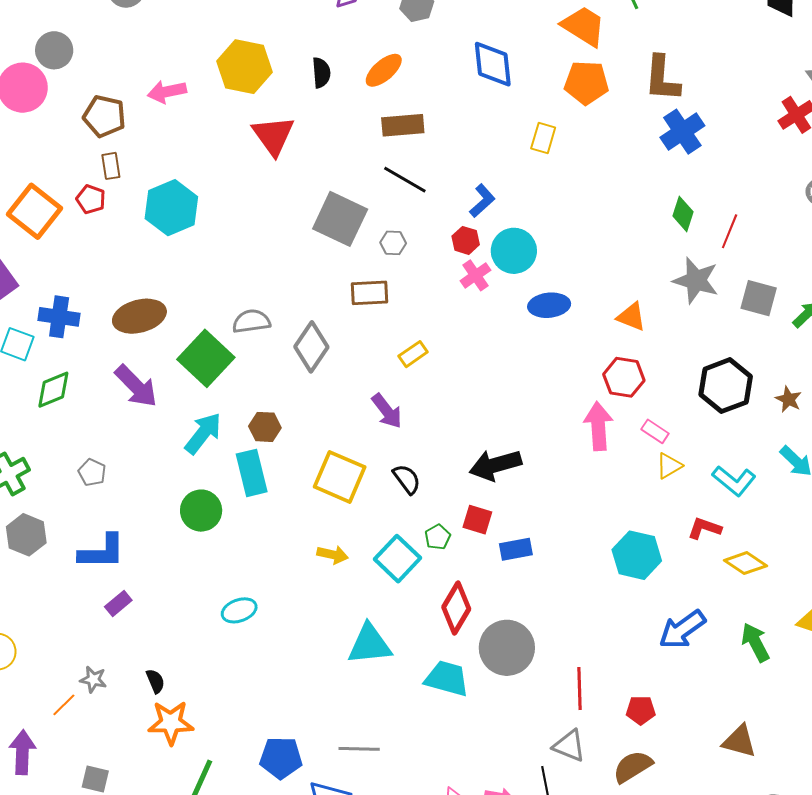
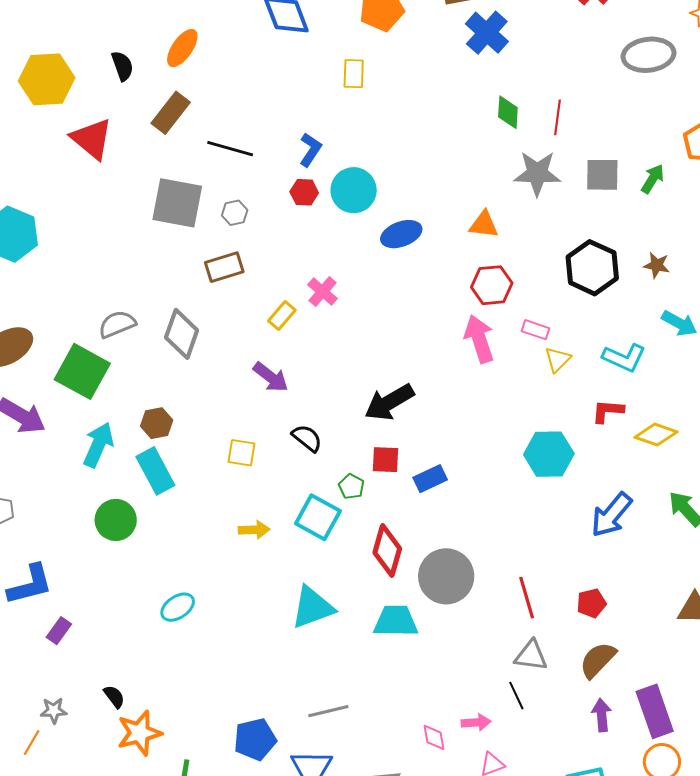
brown rectangle: (403, 125) -> (171, 113), moved, turned -33
pink cross: (475, 275) -> (323, 292), moved
yellow square: (340, 477) -> (242, 453), size x0.6

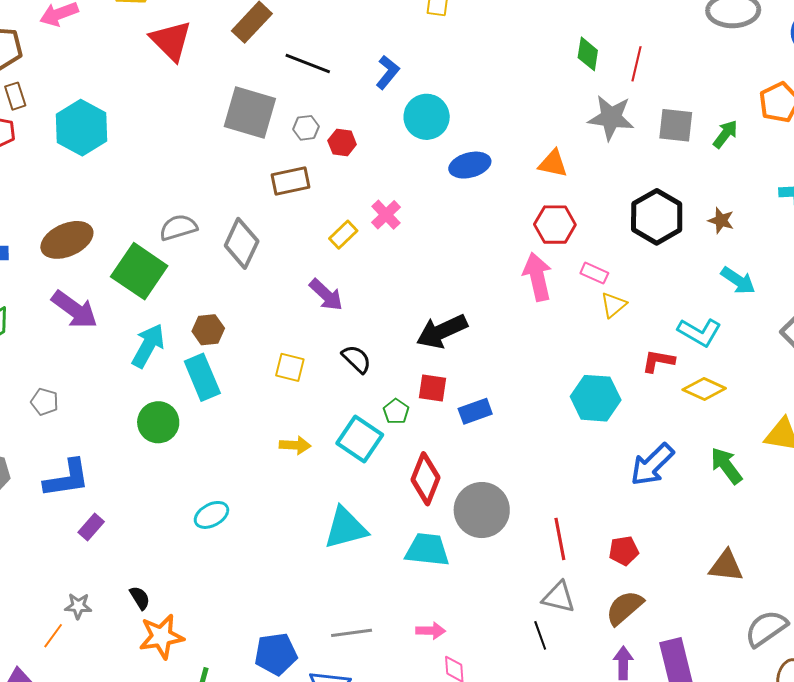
red hexagon: (304, 192) -> (342, 142), moved
cyan L-shape: (624, 358) -> (699, 332), moved
pink arrow: (476, 722) -> (431, 631), moved

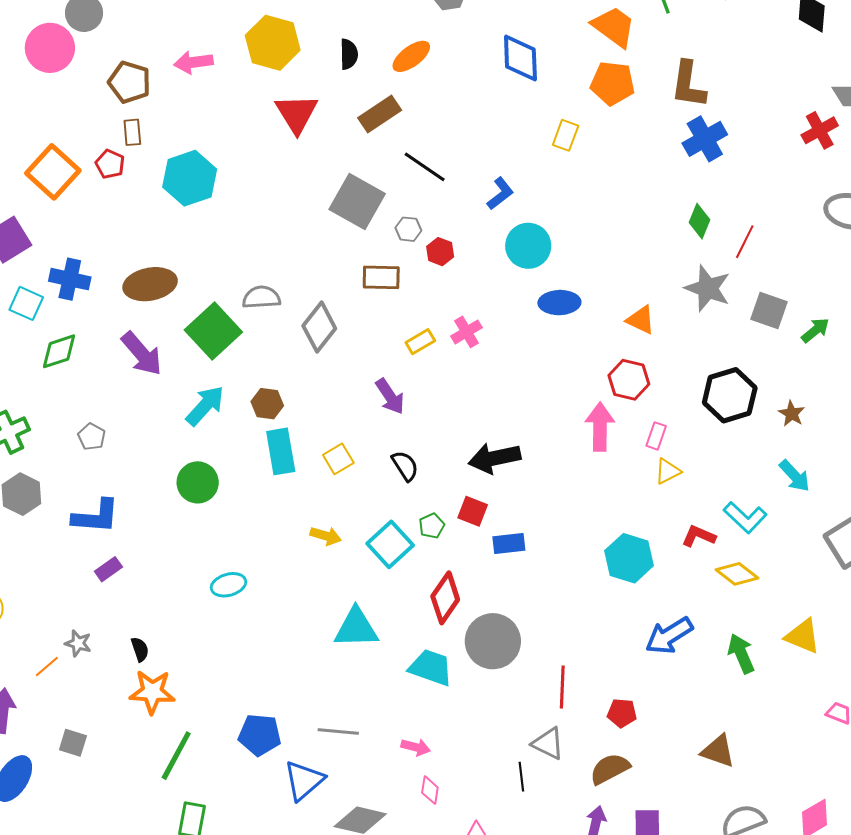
pink rectangle: (594, 273) -> (656, 436), turned 72
yellow square: (290, 367) -> (338, 459), turned 32
cyan rectangle: (202, 377) -> (281, 451), moved

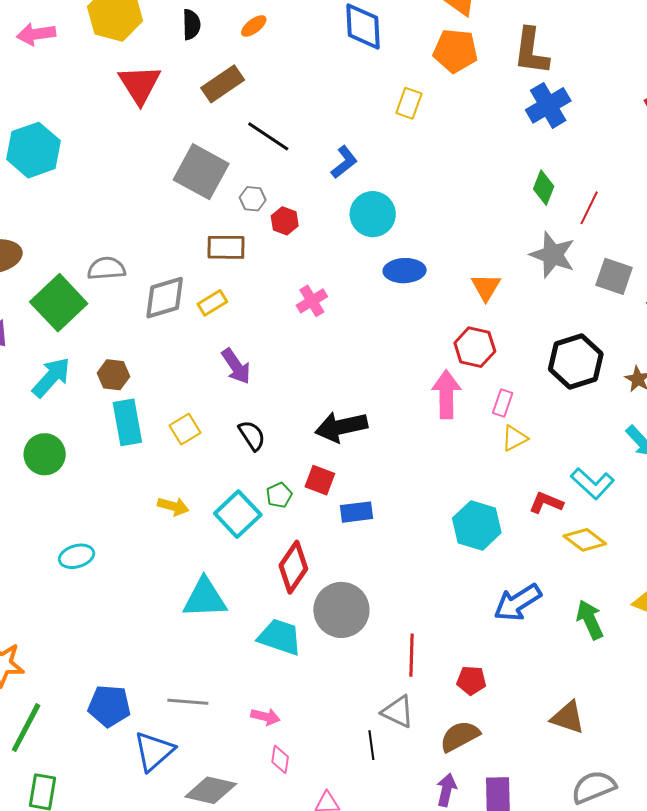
orange ellipse: (411, 56) -> (254, 26), size x0.7
orange triangle: (641, 320) -> (486, 287), turned 36
gray diamond: (319, 327) -> (165, 298), turned 36
yellow rectangle: (420, 342) -> (212, 303), moved

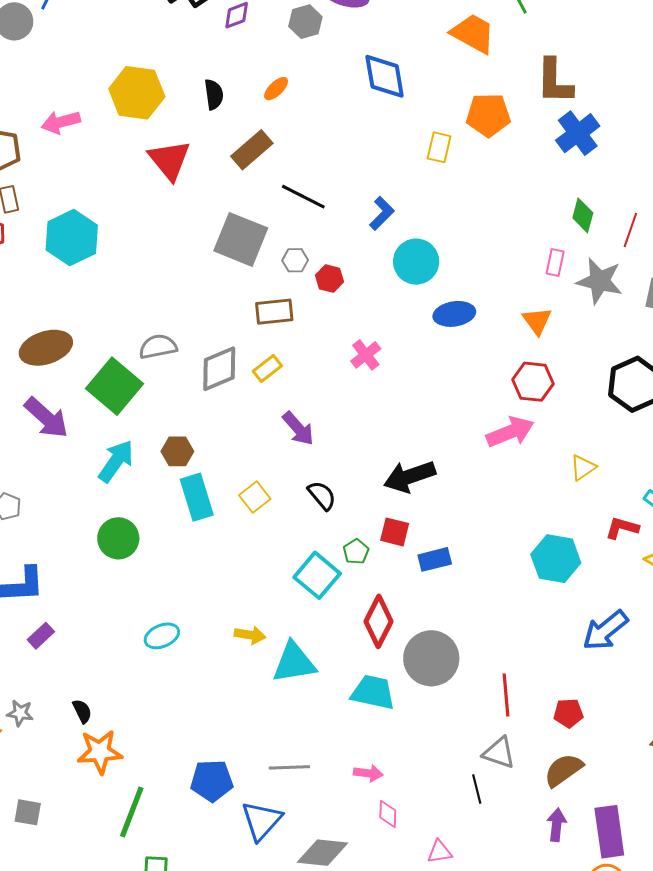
orange pentagon: (455, 51) -> (488, 115), moved
pink arrow: (446, 394) -> (510, 432), turned 75
pink rectangle: (503, 403) -> (555, 262), moved
yellow arrow: (173, 506) -> (250, 635), moved

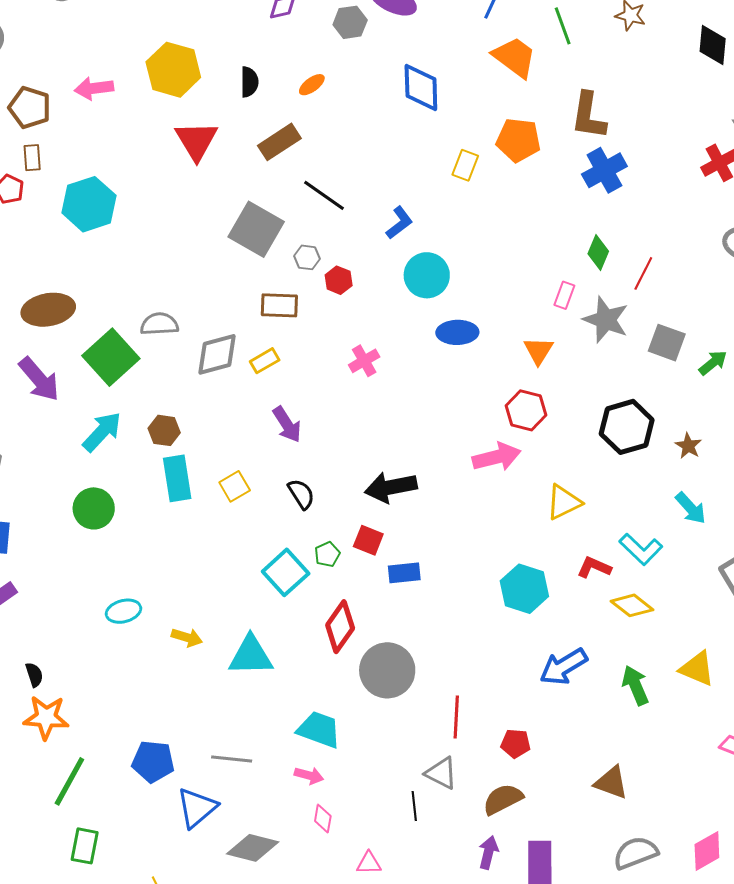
yellow triangle: (583, 468) -> (564, 502), size x1.4
yellow arrow: (250, 635) -> (187, 637), moved
cyan trapezoid: (373, 692) -> (319, 730), moved

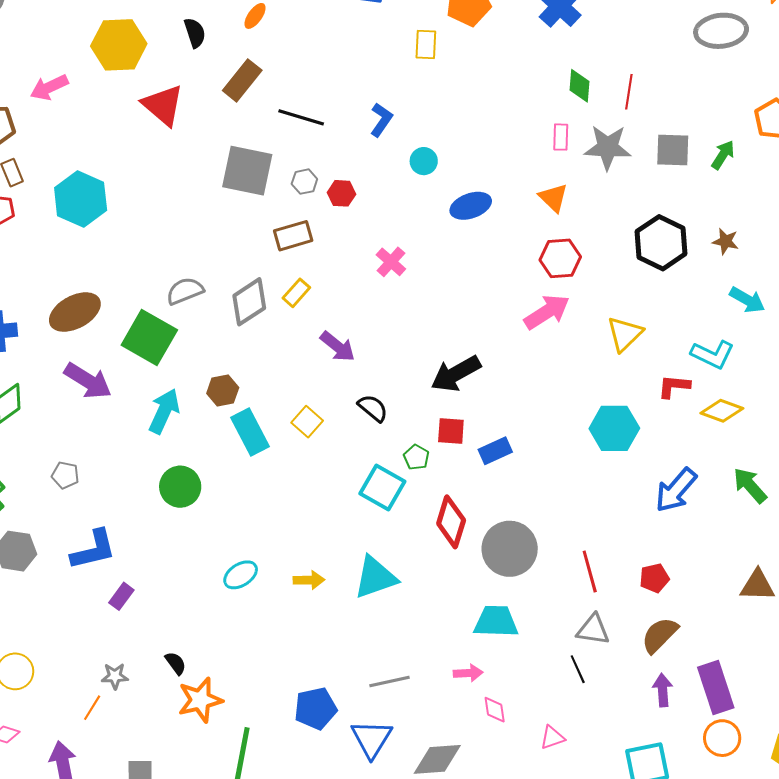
cyan circle: (427, 275) -> (424, 161), size x0.6
cyan trapezoid: (319, 730) -> (496, 621), moved

